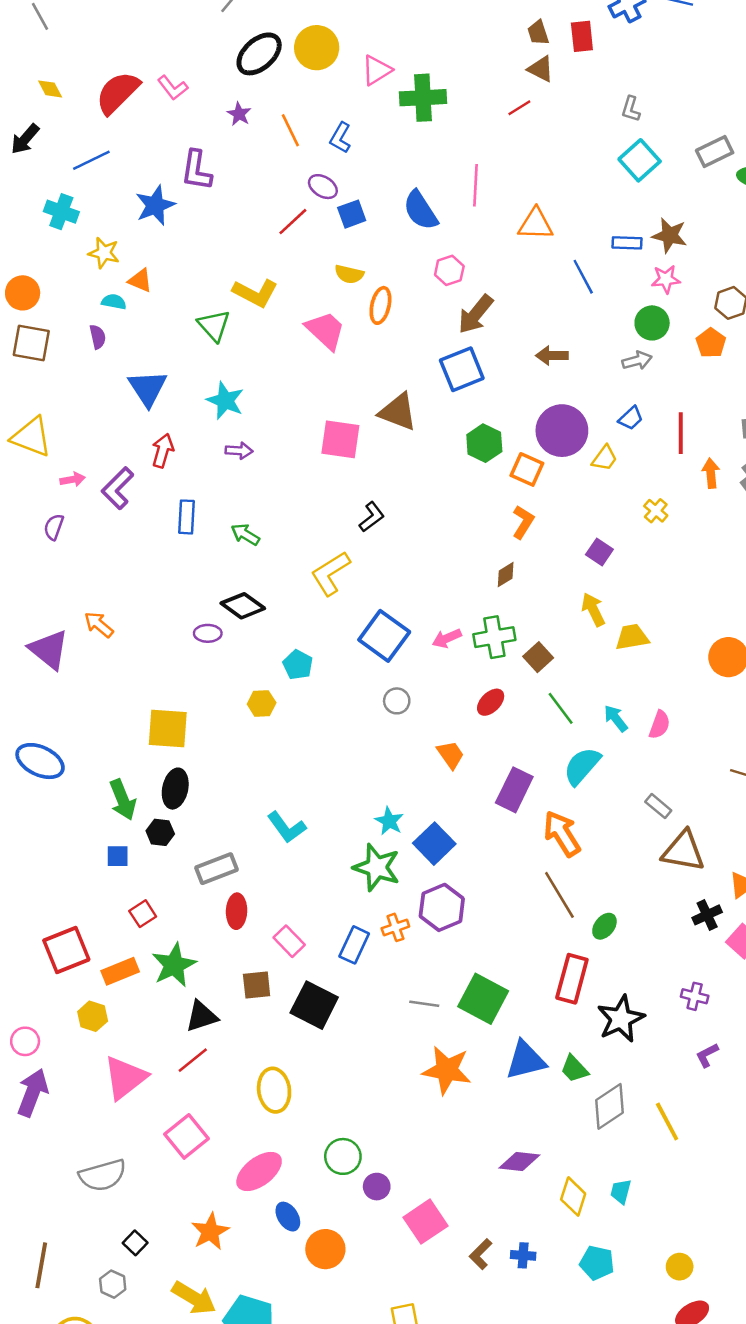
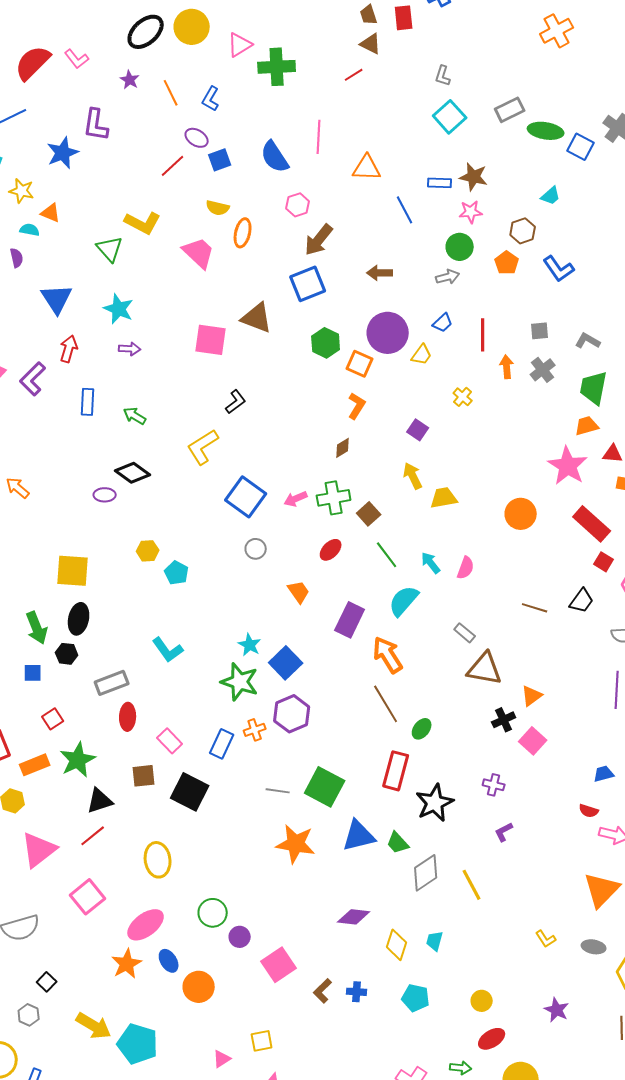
cyan pentagon: (298, 665) -> (177, 573), moved
orange star: (210, 1232) -> (127, 964), moved

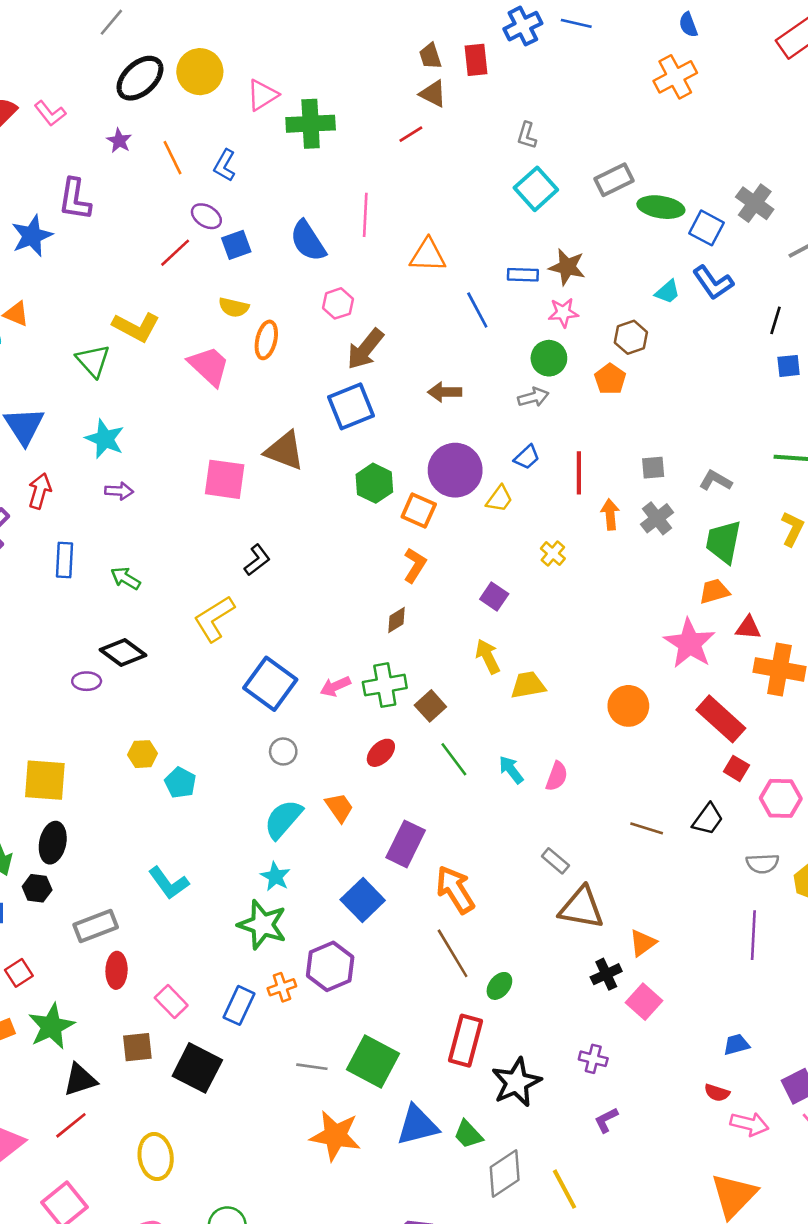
blue L-shape: (559, 269) -> (713, 283), moved
cyan semicircle: (404, 601) -> (283, 819), moved
blue square: (286, 663) -> (363, 900), moved

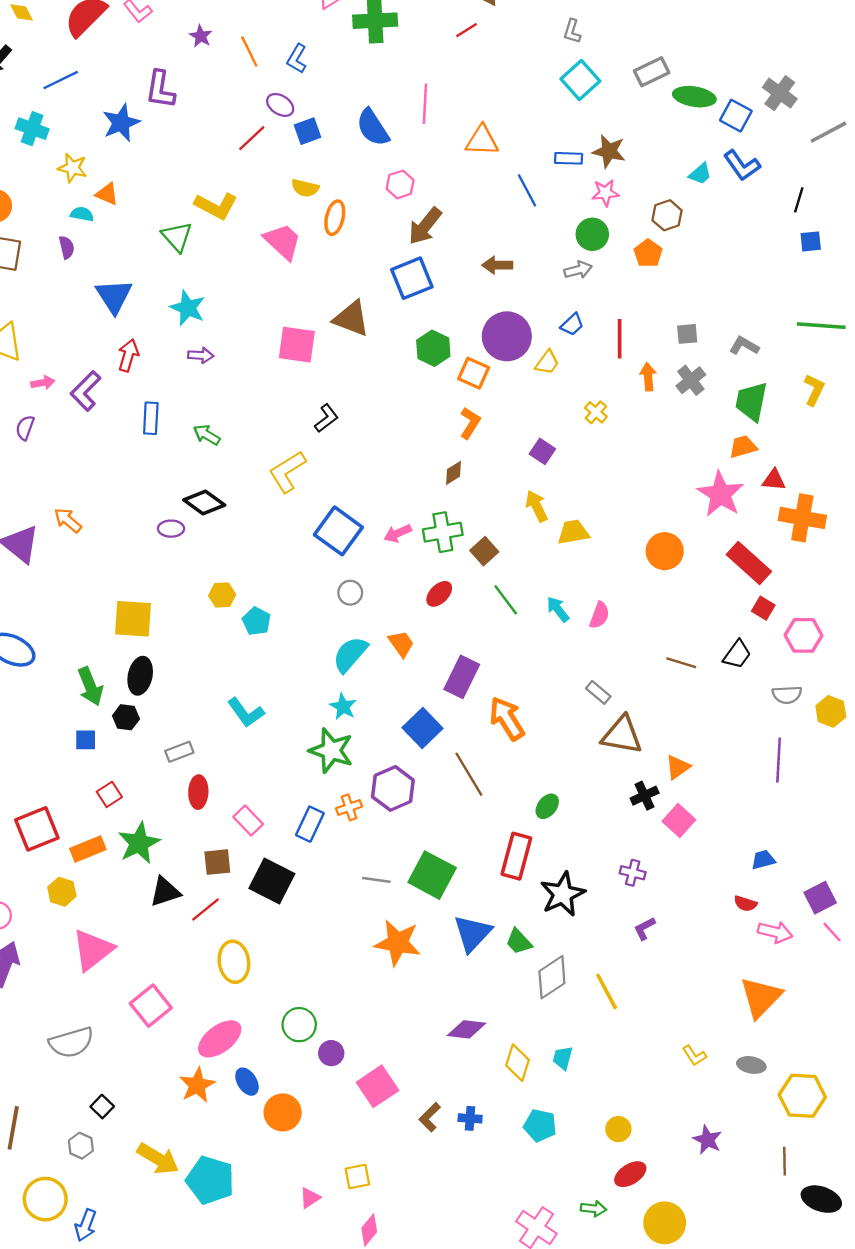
gray rectangle: (96, 926) -> (179, 752), size x0.7
brown line: (453, 953) -> (469, 774), moved
red line: (71, 1125) -> (205, 910), moved
blue triangle: (417, 1125) -> (472, 933), turned -33

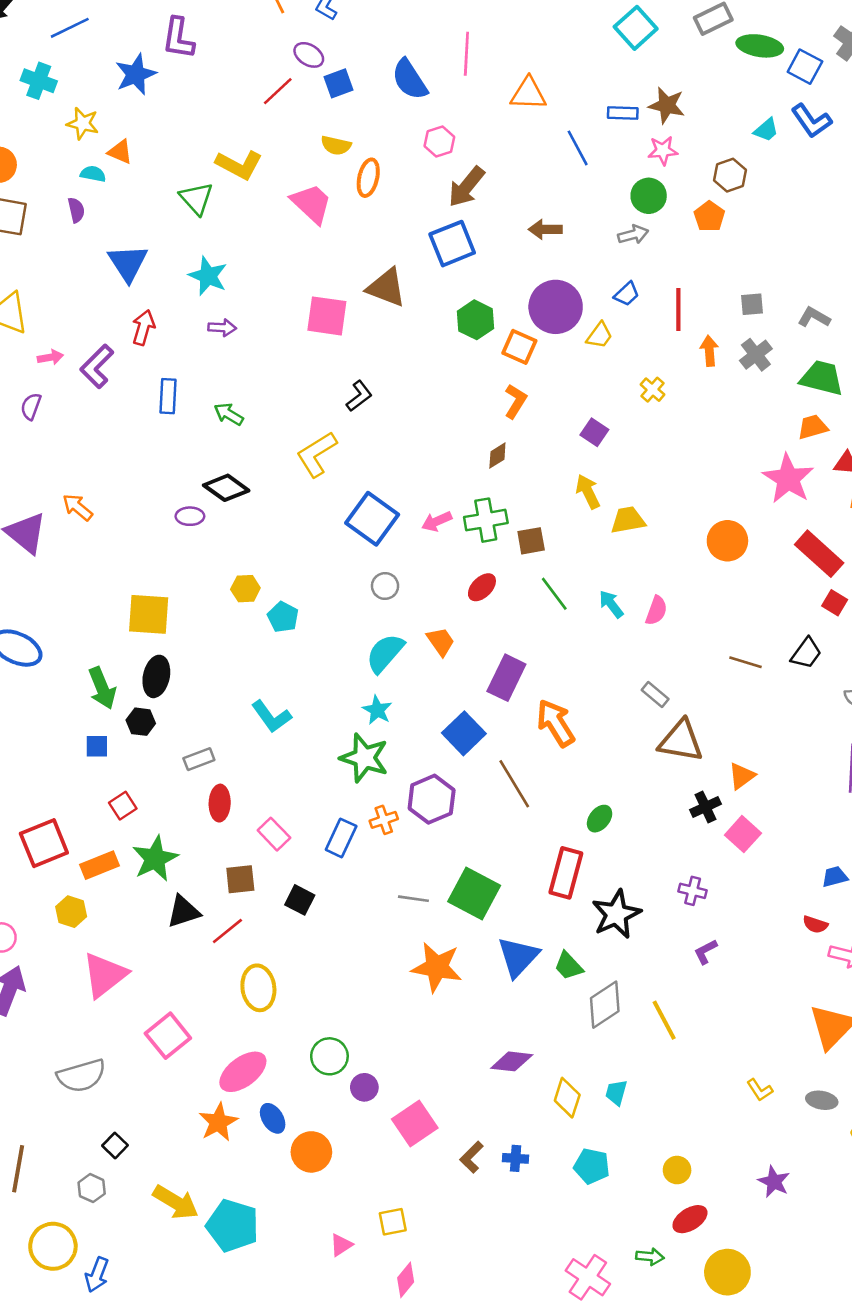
green trapezoid: (751, 402) -> (822, 378), turned 93
brown square: (484, 551) -> (531, 541), turned 32
black square: (272, 881) -> (300, 900), size x0.6

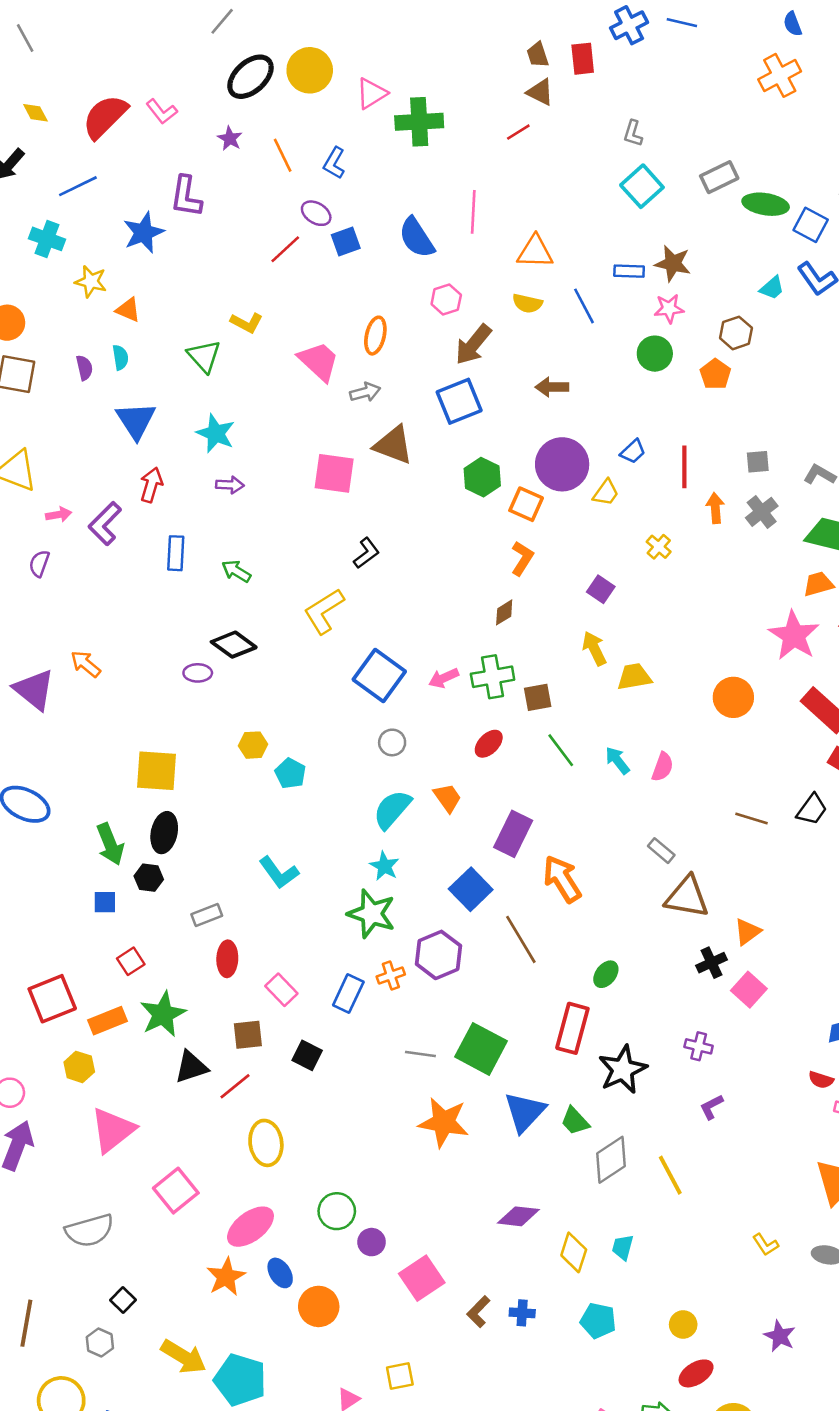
yellow semicircle: (336, 145) -> (527, 303), moved
yellow L-shape: (239, 165) -> (247, 323), size x0.7
cyan semicircle: (93, 174) -> (120, 357), moved, turned 70
gray arrow: (633, 235) -> (365, 392), moved

